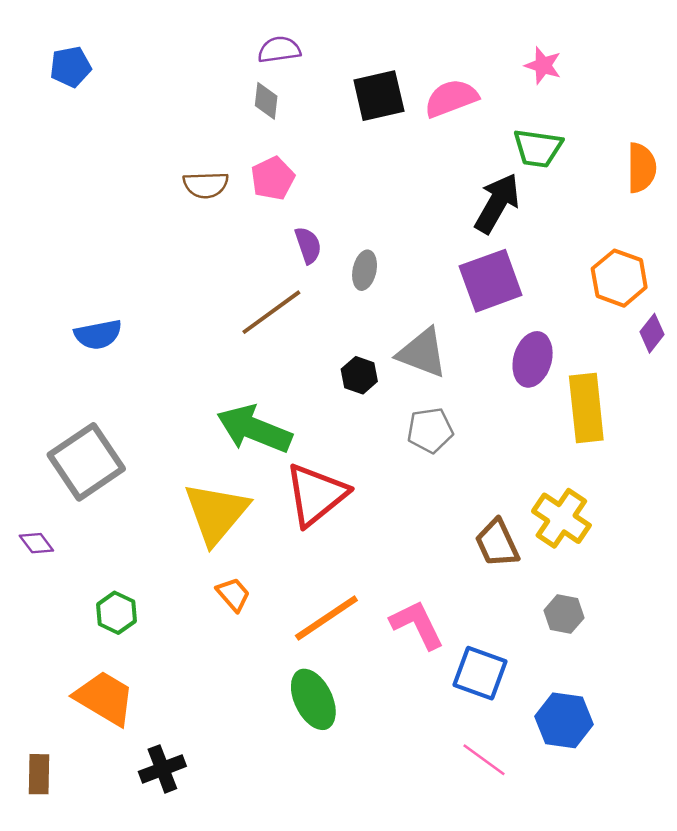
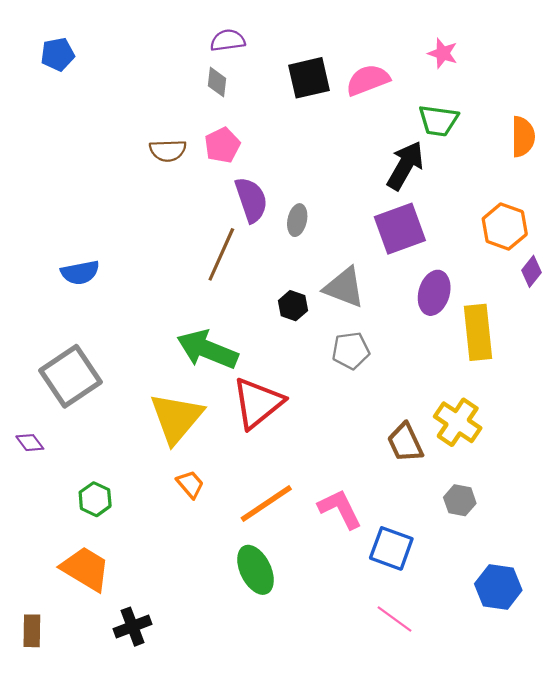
purple semicircle: (308, 245) -> (251, 200), size x1.5
brown line: (271, 312) -> (221, 254), turned -30
blue hexagon: (564, 720) -> (498, 587), moved

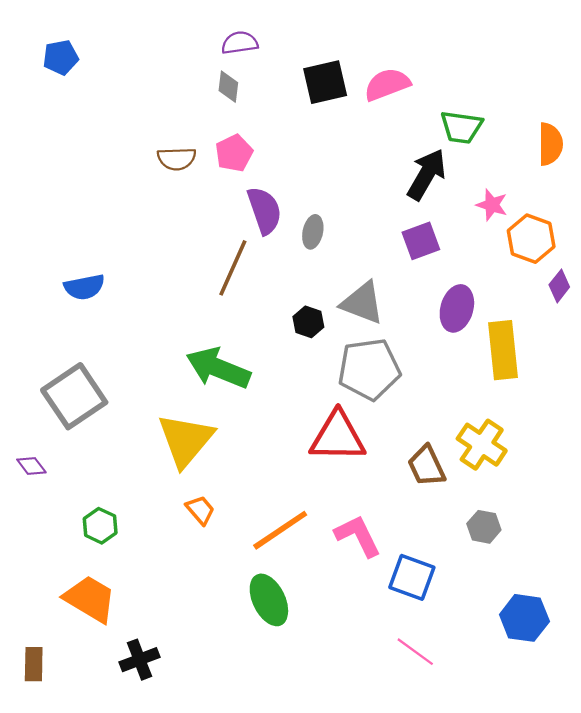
pink star: (443, 53) -> (492, 205), moved
purple square: (400, 229) -> (421, 241), size x0.7
gray pentagon: (351, 351) -> (369, 369), size x1.6
red triangle: (258, 403) -> (338, 437), moved, turned 40

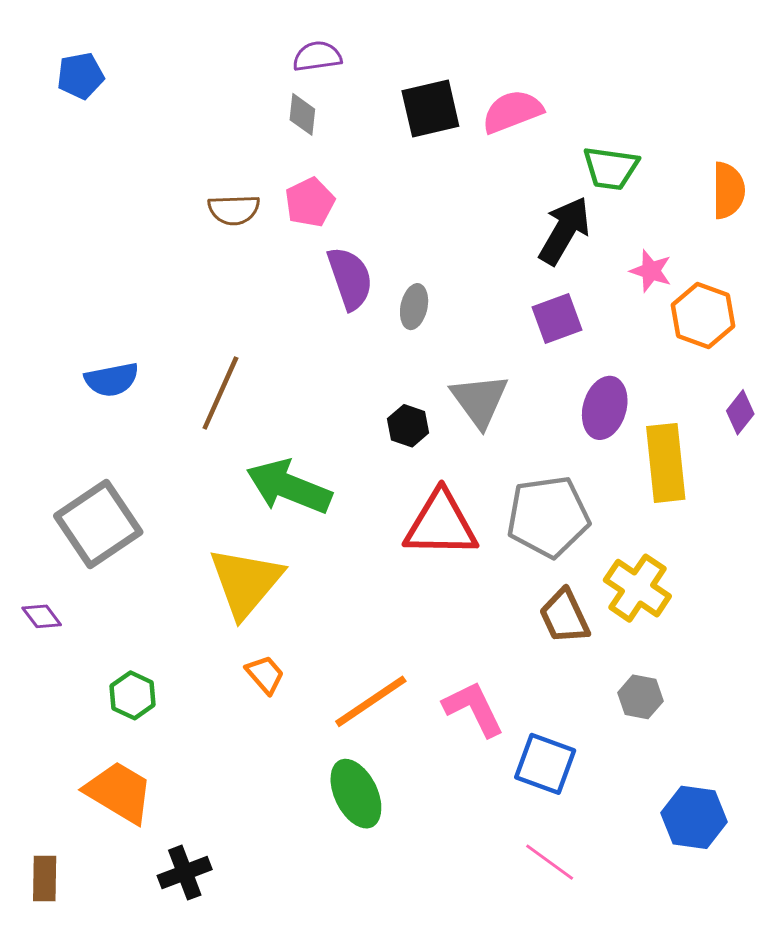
brown line: (233, 268) -> (220, 393), moved
purple diamond: (559, 286) -> (740, 412), moved
gray triangle: (362, 303) -> (480, 400), turned 33
gray pentagon: (369, 369) -> (548, 517), moved
red triangle: (338, 437) -> (441, 524), moved

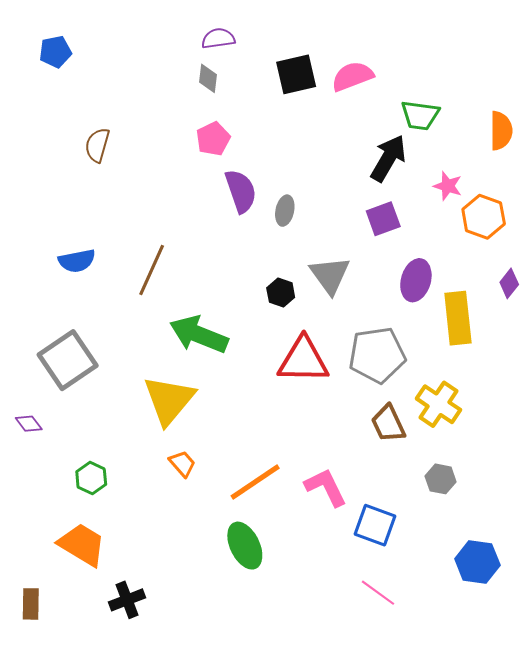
brown semicircle: (234, 210) -> (97, 145), moved, turned 108

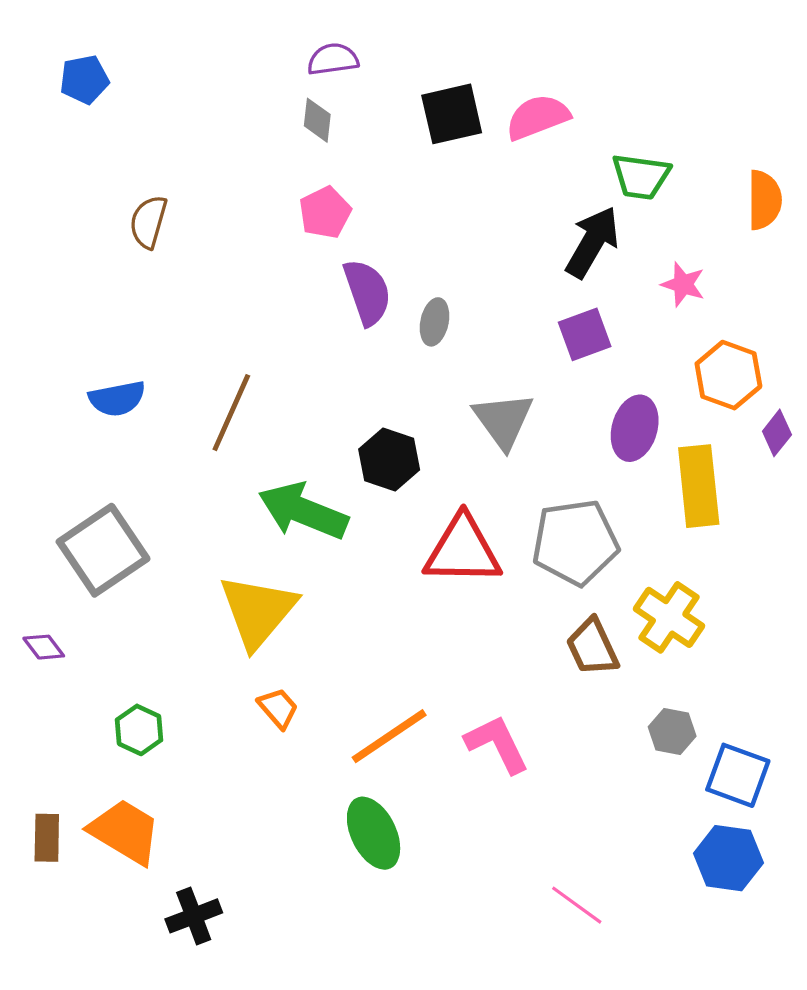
orange hexagon: (484, 217) -> (728, 375), moved
black hexagon: (281, 293) -> (389, 459), moved, size x1.4
blue square: (375, 525) -> (738, 775), moved
brown rectangle: (31, 604) -> (47, 838), moved

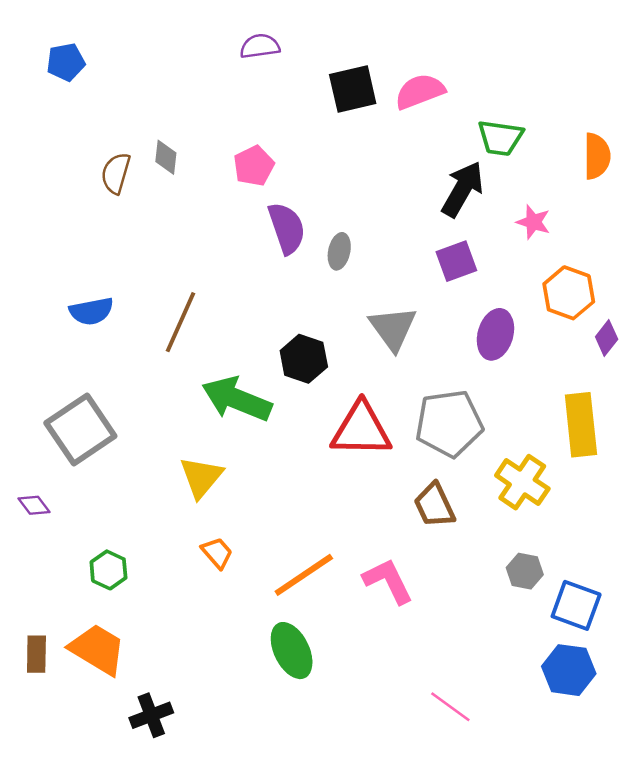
gray diamond: (317, 120) -> (166, 157), moved
yellow rectangle: (699, 486) -> (581, 425), moved
yellow triangle: (258, 611) -> (201, 477), size x0.7
brown trapezoid: (592, 647) -> (434, 505), moved

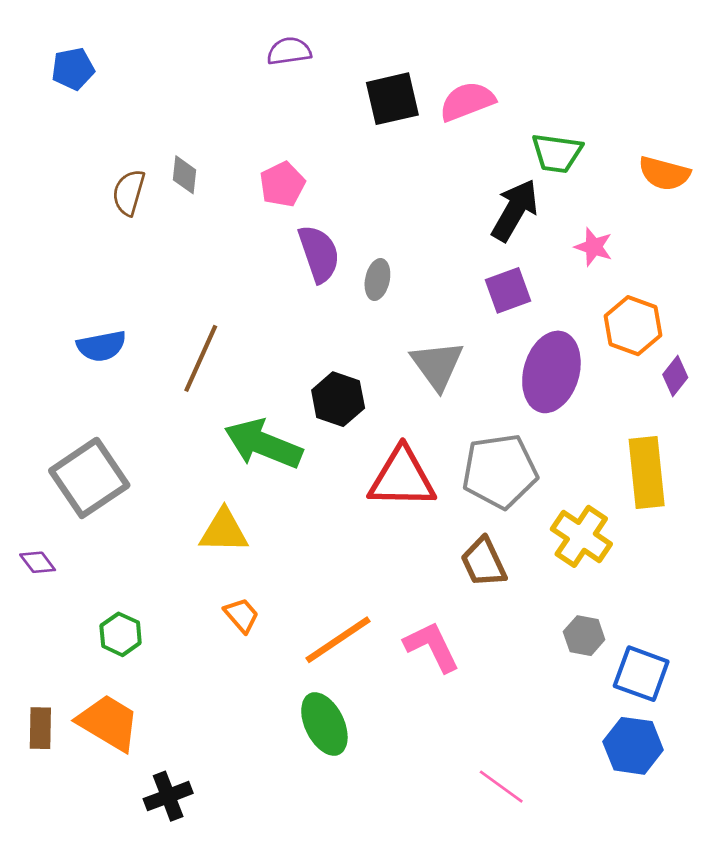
orange semicircle: (597, 156) -> (664, 173), turned 105
purple ellipse: (495, 334) -> (551, 372), size x1.4
yellow triangle: (201, 477) -> (224, 531), turned 51

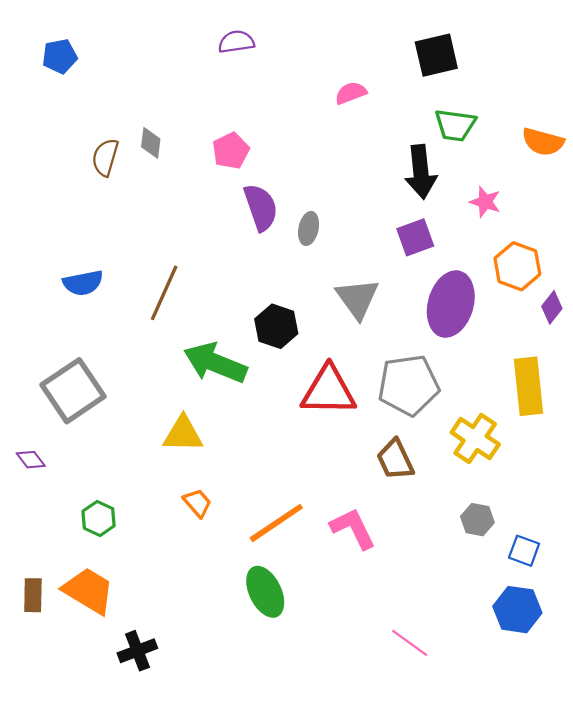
black square: (392, 99) -> (436, 55), moved
pink semicircle: (467, 101) -> (351, 93), moved, size x0.7
black arrow: (515, 210) -> (421, 172), turned 144
blue square: (641, 674) -> (524, 551), size x0.7

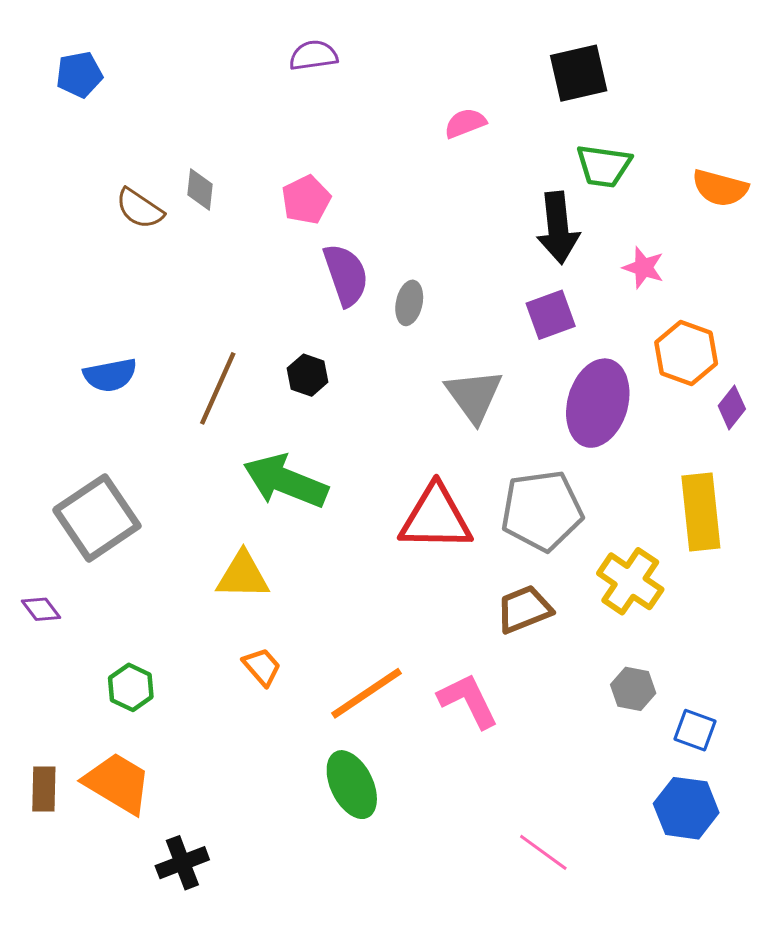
brown semicircle: (105, 157) -> (140, 209), turned -72
black hexagon: (276, 326) -> (308, 375), moved, size x0.7
brown trapezoid: (395, 460) -> (524, 609), turned 93

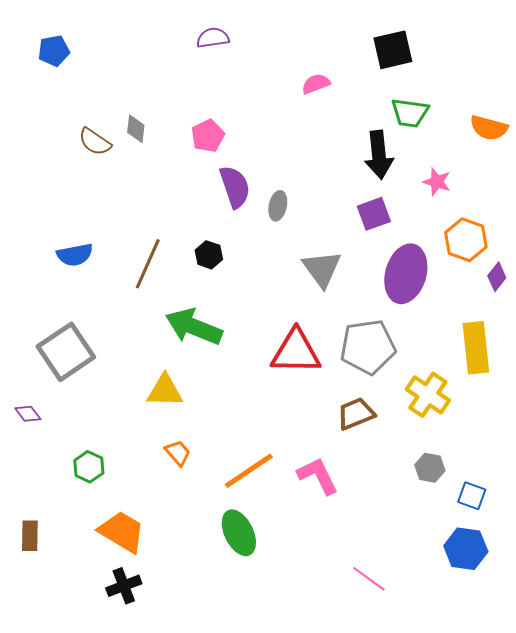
orange trapezoid: (118, 783) -> (122, 532), moved

